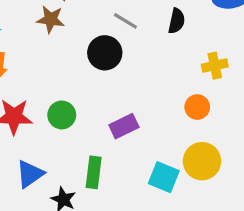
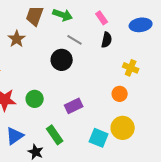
brown star: (51, 19) -> (17, 39), moved, turned 30
yellow cross: (215, 66) -> (131, 68), turned 35
green rectangle: (94, 172) -> (55, 135), turned -42

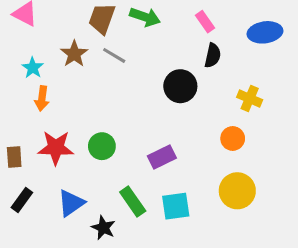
gray line: (75, 40) -> (114, 55), moved
black circle: (62, 60) -> (180, 86), moved
cyan square: (99, 138) -> (176, 206), moved, turned -30

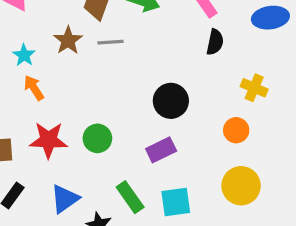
gray line: (114, 55) -> (110, 42), turned -35
black circle: (180, 86) -> (171, 101), moved
orange arrow: (42, 98) -> (34, 88), turned 140

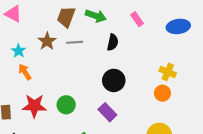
black semicircle: (215, 42) -> (113, 42), moved
orange circle: (236, 130) -> (162, 93), moved
purple rectangle: (161, 150) -> (107, 112), turned 72

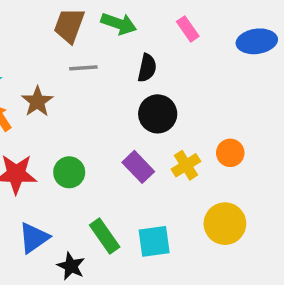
brown star: (47, 41) -> (37, 102), moved
yellow cross: (168, 72) -> (186, 165), moved, turned 35
black circle: (114, 80) -> (158, 114), moved
purple rectangle: (107, 112) -> (138, 167), moved

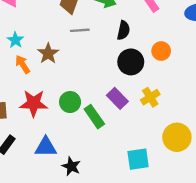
orange circle: (230, 153) -> (161, 51), moved
green rectangle: (105, 236) -> (94, 117), moved
blue triangle: (34, 238) -> (46, 147), turned 35
cyan square: (154, 241) -> (138, 159), moved

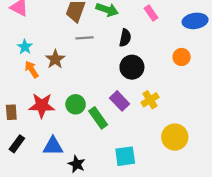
orange circle: (161, 51) -> (182, 57), moved
cyan square: (138, 159) -> (125, 156), moved

